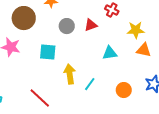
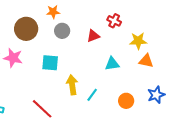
gray circle: (67, 26) -> (62, 31), moved

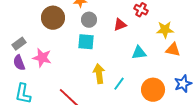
pink star: (13, 58) -> (42, 58), moved
cyan square: (50, 63) -> (86, 42), moved
orange circle: (126, 101) -> (153, 90), size x1.5

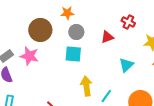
cyan triangle: (139, 53) -> (126, 65), turned -35
pink star: (42, 58) -> (29, 56), moved

